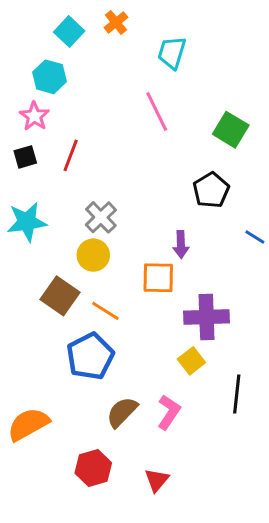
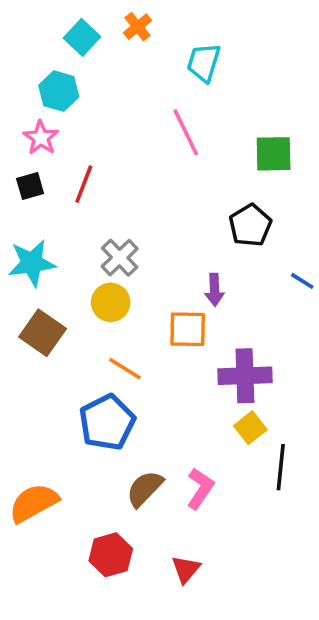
green square: (231, 130) -> (274, 154), turned -32
brown square: (60, 296) -> (43, 333), moved
yellow square: (191, 361) -> (250, 428), moved

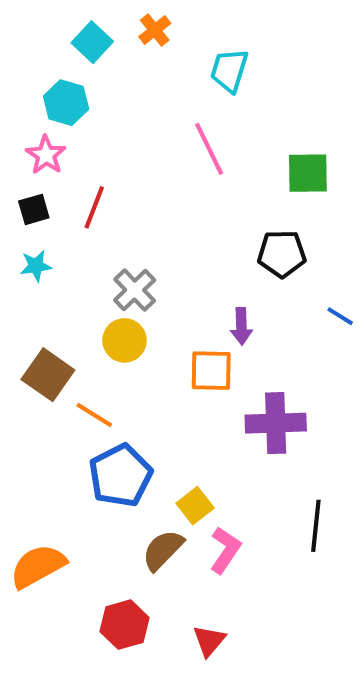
black pentagon: (250, 225) -> (282, 254), turned 30
cyan star: (32, 263) -> (36, 266), moved, size x0.6
orange line: (125, 369) -> (94, 415), moved
yellow square: (250, 428) -> (195, 506), moved

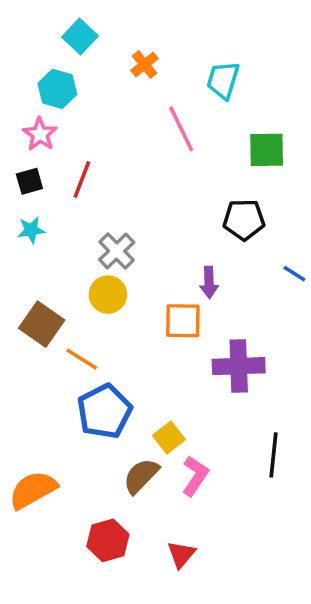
orange cross: (155, 30) -> (145, 64), moved
cyan trapezoid: (229, 70) -> (223, 80), moved

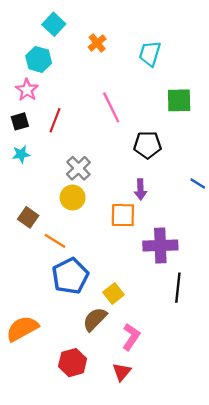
pink line: (181, 129) -> (111, 107), moved
black pentagon: (244, 220) -> (147, 145), moved
brown square: (42, 324) -> (28, 217), size x0.7
black line: (274, 455) -> (178, 288), moved
pink L-shape: (195, 476) -> (131, 337), moved

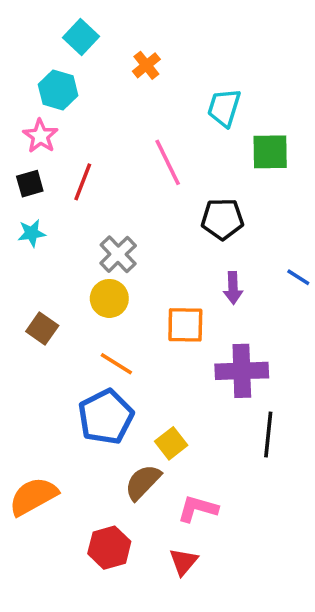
cyan trapezoid: (150, 54) -> (224, 108), moved
purple arrow: (140, 189) -> (233, 288), moved
orange line: (55, 241) -> (116, 364), moved
pink L-shape: (131, 337) -> (198, 509), turned -108

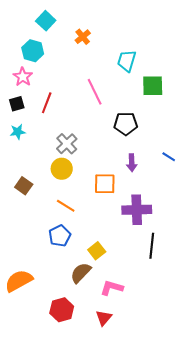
blue pentagon: (106, 417) -> (60, 236), size x0.7

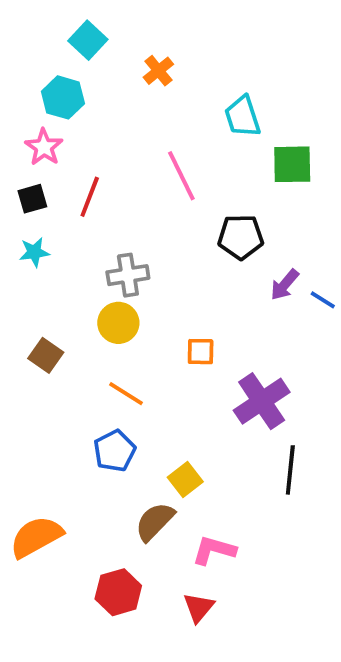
cyan trapezoid: (127, 61) -> (243, 117), turned -35
gray cross: (67, 144) -> (128, 275), turned 35
purple arrow: (132, 163) -> (285, 285), moved, turned 42
orange square: (105, 184) -> (201, 352), size x0.7
purple cross: (137, 210) -> (262, 401), turned -32

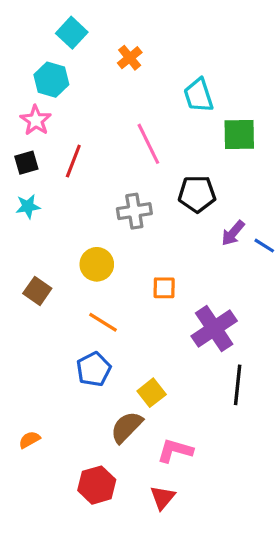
gray cross: (128, 275) -> (134, 211), moved
orange semicircle: (36, 537) -> (29, 440), size x0.5

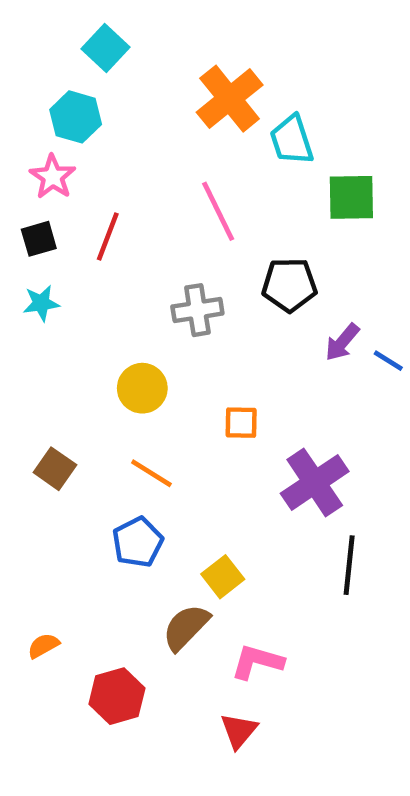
orange cross: (130, 58) -> (230, 99), moved, size x1.8
brown square: (37, 291) -> (55, 469), moved
red hexagon: (97, 485) -> (117, 696), moved

